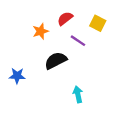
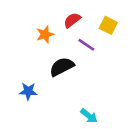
blue star: (17, 76) -> (28, 91), moved
cyan arrow: (78, 94) -> (89, 116), moved, turned 140

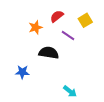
yellow square: (108, 25) -> (85, 20), turned 32
black semicircle: (62, 67) -> (49, 53), turned 36

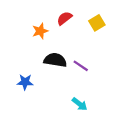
purple line: (68, 36) -> (81, 66), moved

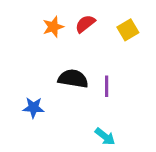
orange star: (40, 31) -> (53, 27), moved
purple line: (81, 66) -> (107, 86), turned 56

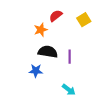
orange star: (53, 27) -> (41, 30), moved
blue star: (33, 108) -> (36, 71), moved

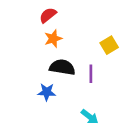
red semicircle: (56, 16) -> (48, 15), moved
yellow square: (84, 20) -> (109, 45), moved

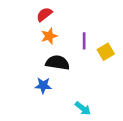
yellow square: (109, 45) -> (106, 52), moved
purple line: (91, 74) -> (84, 41), moved

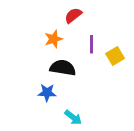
red semicircle: (44, 14) -> (73, 15), moved
cyan arrow: (83, 108) -> (73, 118), moved

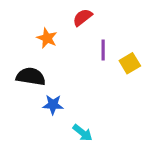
orange star: (54, 39) -> (47, 38), moved, turned -30
black semicircle: (63, 68) -> (31, 77), moved

